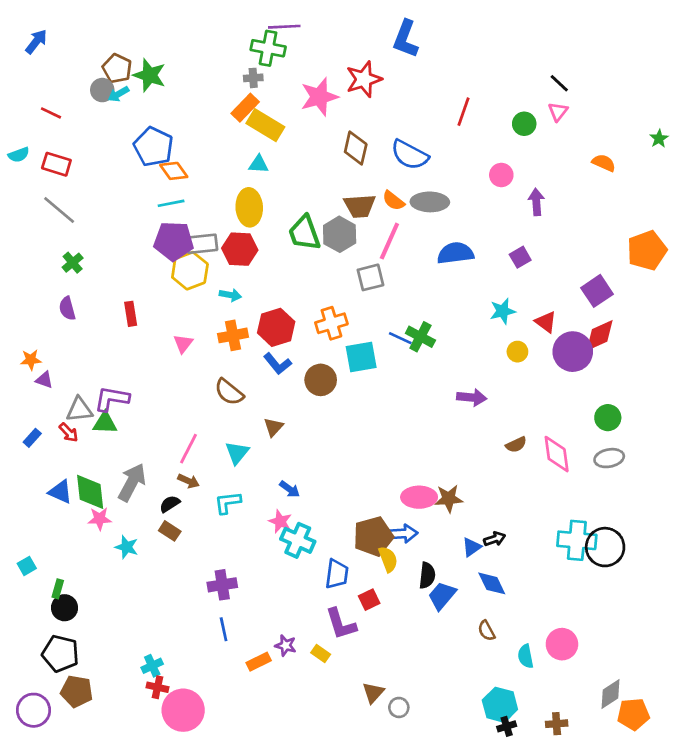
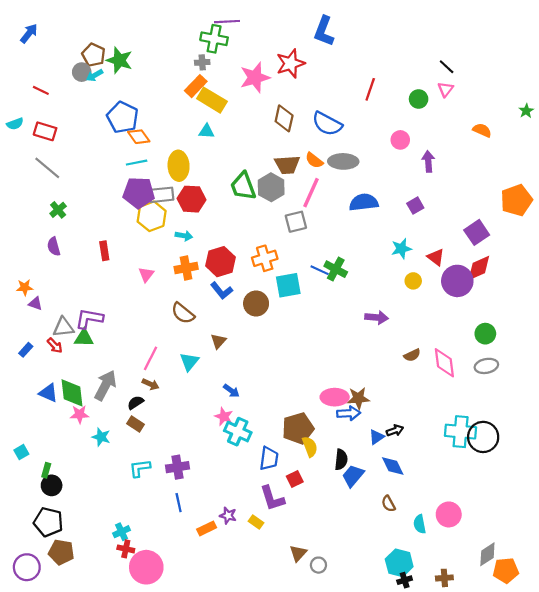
yellow ellipse: (249, 207) -> (179, 166), moved
cyan L-shape: (228, 503) -> (140, 468), moved
blue arrow: (403, 534) -> (349, 413), moved

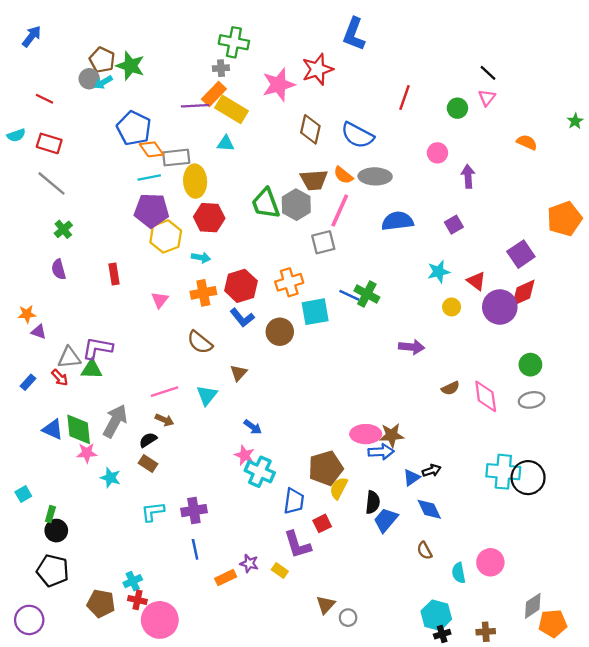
purple line: (227, 22) -> (195, 106), moved
gray rectangle: (161, 195) -> (176, 158), moved
pink line: (151, 358) -> (164, 392), turned 45
yellow semicircle: (310, 447) -> (339, 488), turned -132
brown pentagon: (61, 552) -> (101, 603), moved

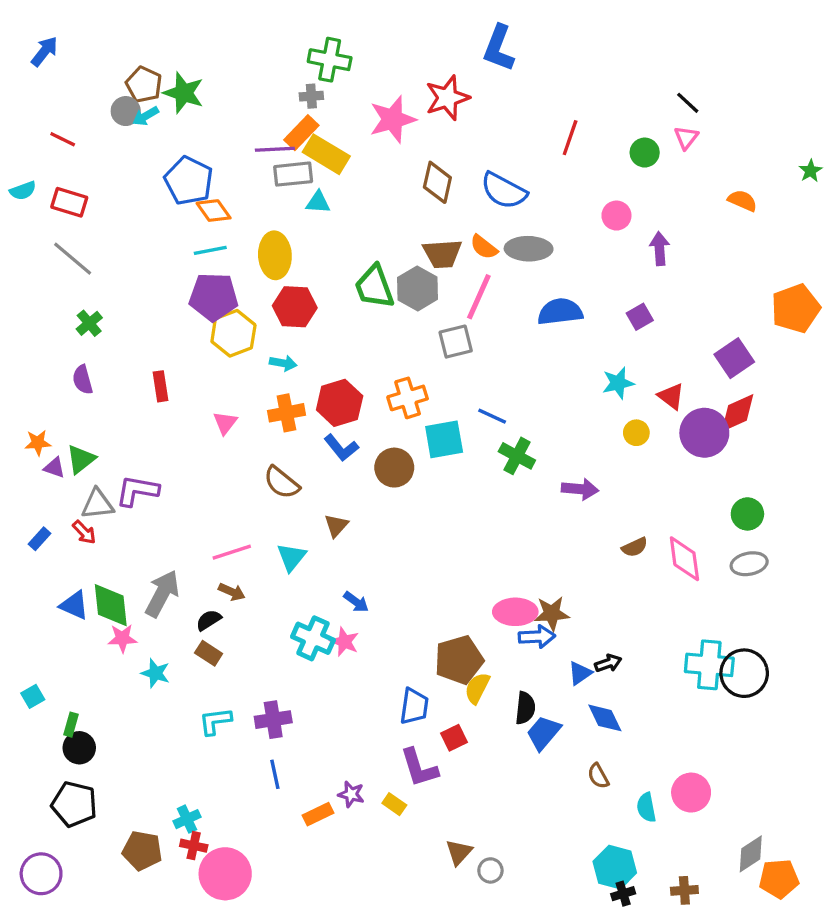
gray rectangle: (176, 158) -> (293, 174), moved
green cross: (367, 294) -> (517, 456), moved
green triangle: (92, 369) -> (81, 459), moved, turned -40
cyan cross: (260, 472) -> (313, 638), moved

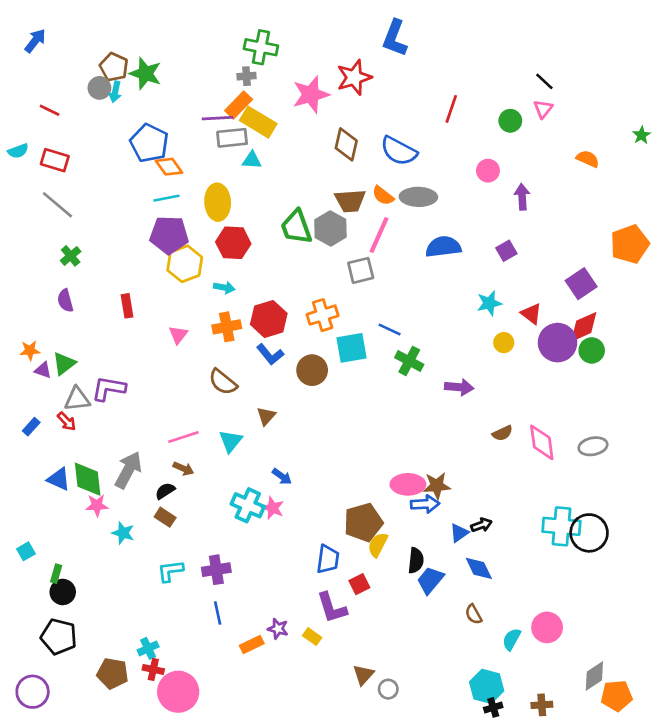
cyan arrow: (146, 116) -> (115, 92), turned -48
green circle: (747, 514) -> (592, 350), moved
cyan semicircle: (646, 807) -> (512, 639), turned 40

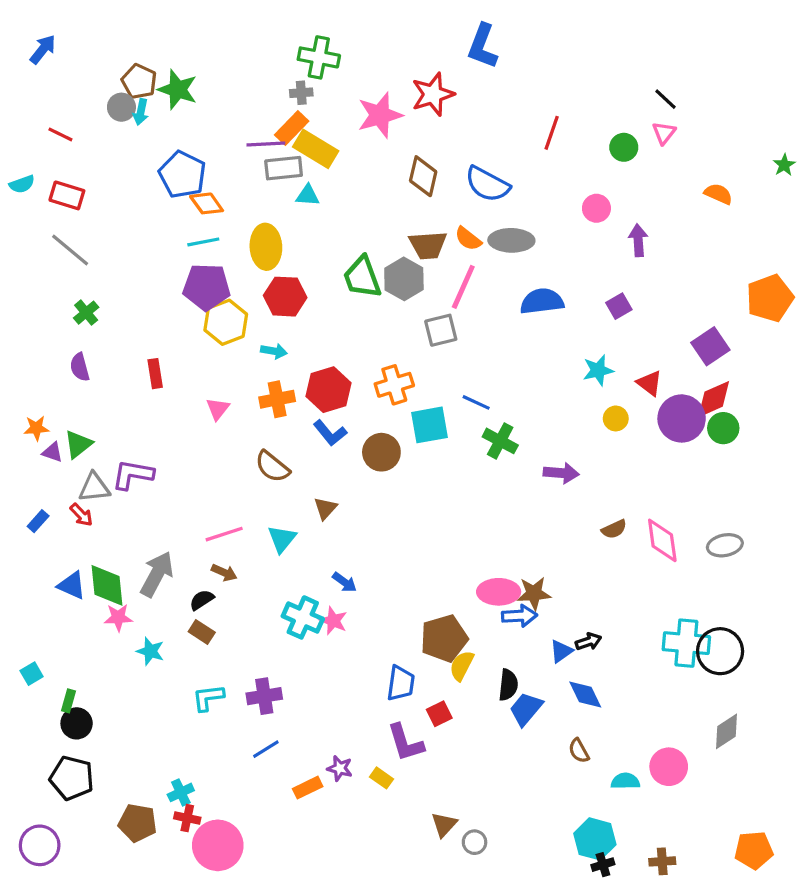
blue line: (218, 613) -> (266, 749), turned 70
cyan semicircle: (512, 639) -> (625, 781), turned 60
gray diamond: (594, 676) -> (726, 731), moved

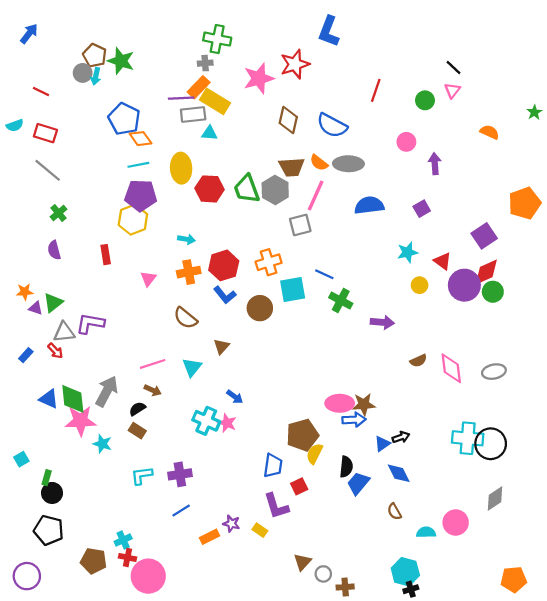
red hexagon: (285, 297) -> (210, 189), moved
yellow hexagon: (226, 322) -> (133, 220), moved
pink star: (118, 617) -> (80, 421), size x1.6
brown cross: (662, 861) -> (345, 587), moved

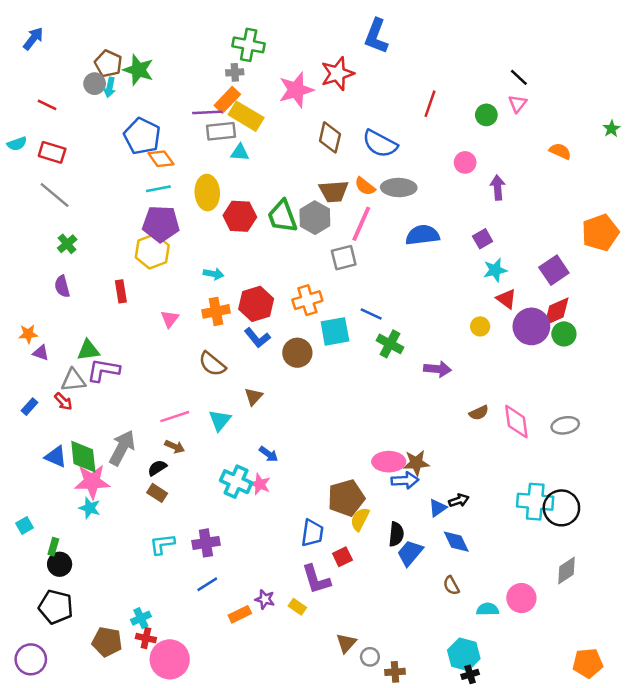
cyan star: (407, 252) -> (495, 270), moved
green triangle: (53, 303) -> (88, 350), moved, turned 30
cyan star: (102, 444) -> (90, 508), moved

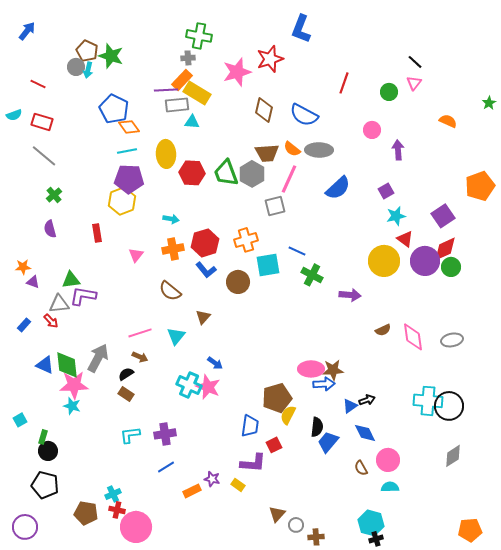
blue semicircle: (423, 235) -> (338, 188), turned 144
yellow circle: (480, 326) -> (384, 261), size x2.0
pink star: (260, 484) -> (208, 387), size x1.4
purple L-shape: (316, 579) -> (253, 463), turned -68
pink circle: (521, 598) -> (388, 460), moved

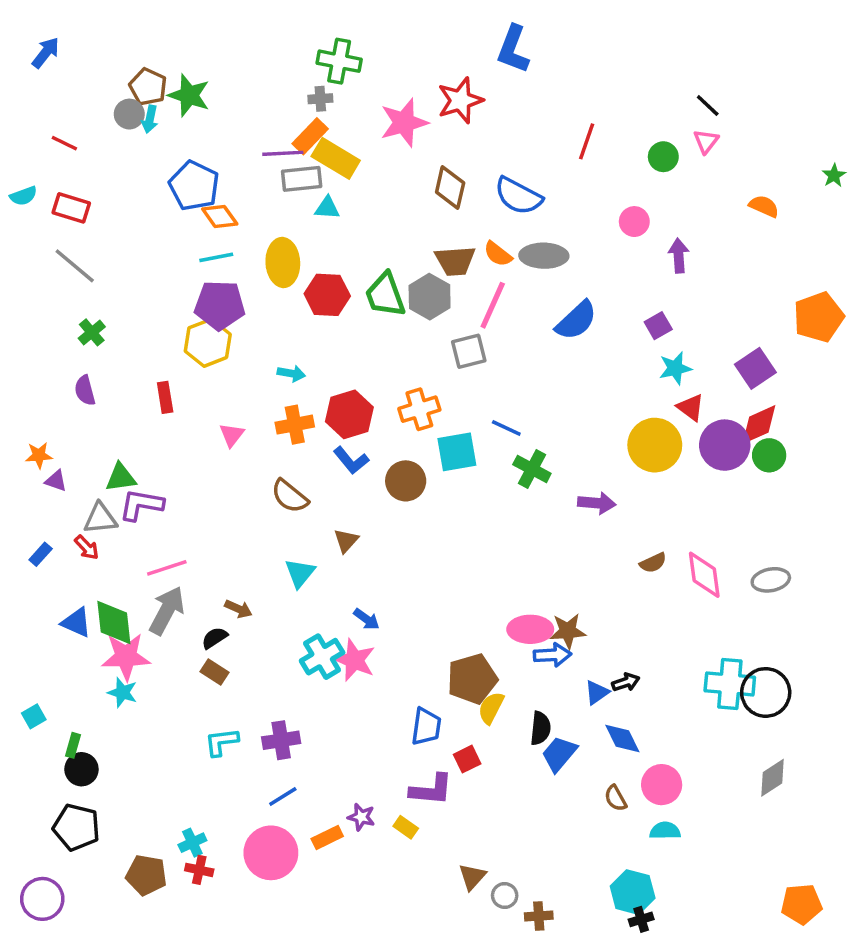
pink line: (140, 333) -> (167, 568), moved
cyan cross: (189, 385) -> (322, 657), turned 35
pink circle: (136, 527) -> (271, 853), moved

